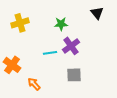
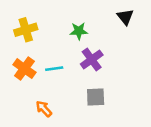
cyan line: (50, 53) -> (54, 69), moved
orange cross: (12, 65) -> (24, 69), moved

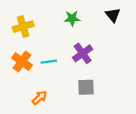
green star: (79, 31) -> (72, 18), moved
orange arrow: (44, 109) -> (39, 98), turned 91

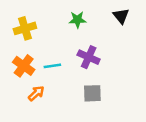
purple cross: (83, 53) -> (89, 57), turned -30
orange arrow: (39, 98) -> (36, 93), moved

